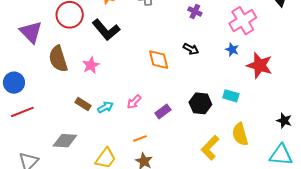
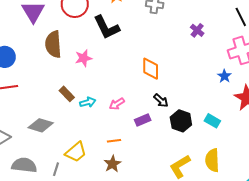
black arrow: (191, 49) -> (161, 101), moved

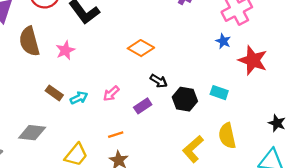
orange diamond: (151, 69) -> (141, 48), turned -50

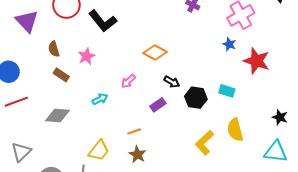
brown semicircle: (29, 41) -> (54, 49), size x0.6
brown rectangle: (54, 93) -> (61, 75), moved
pink arrow: (111, 94) -> (128, 81), moved
gray diamond: (32, 133) -> (57, 115), moved

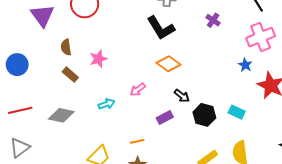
black L-shape: (103, 21) -> (161, 28), moved
red line: (16, 102) -> (20, 110), moved

